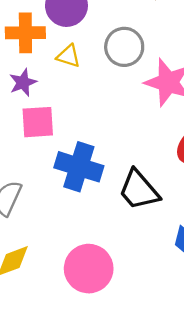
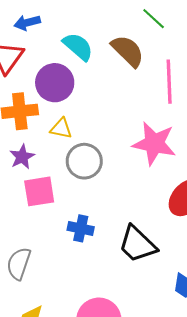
gray circle: (124, 47) -> (84, 161), moved
blue cross: (79, 167) -> (81, 228), size x0.6

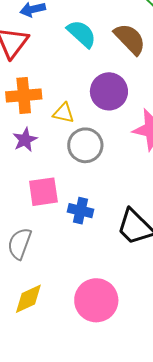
purple circle: (55, 83) -> (109, 91), moved
pink square: (39, 191) -> (43, 192), moved

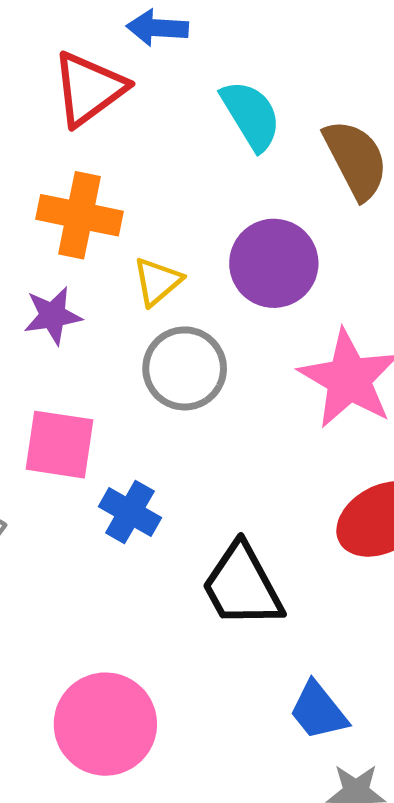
yellow triangle: (64, 113) -> (157, 281), turned 50

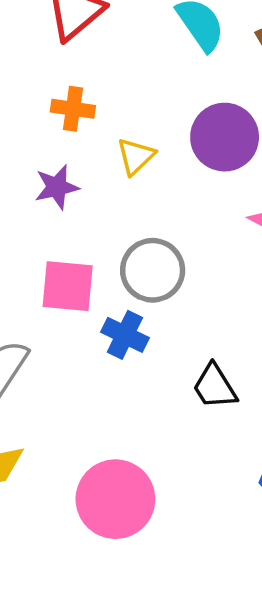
orange cross: (79, 215) -> (73, 109), size x0.7
gray circle: (185, 368) -> (153, 270), moved
black trapezoid: (242, 586) -> (215, 387), size x0.7

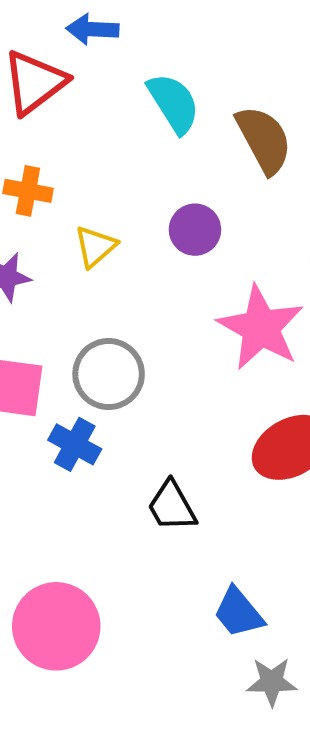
purple circle: (225, 137) -> (195, 230), size x0.7

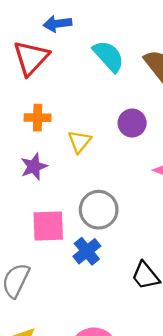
blue cross: (75, 444) -> (87, 251), turned 32

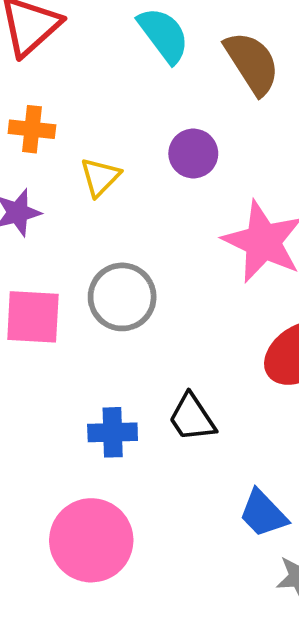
blue cross: (87, 251) -> (113, 432), moved, turned 32

